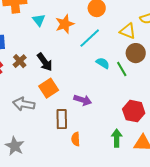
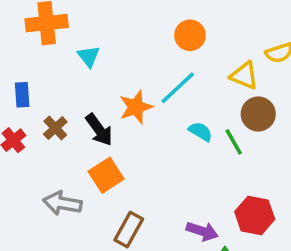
orange star: (65, 24) -> (136, 107), moved
purple arrow: (83, 100) -> (202, 231), moved
brown rectangle: (62, 119) -> (129, 229), turned 30

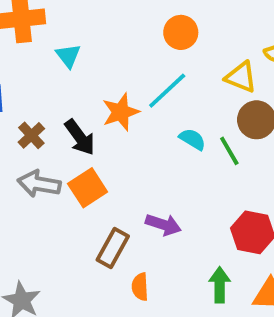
gray arrow: (62, 203) -> (39, 184), moved
purple arrow: (202, 231) -> (163, 225), moved

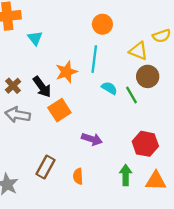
cyan line: (167, 91) -> (94, 59), turned -40
orange square: (88, 188) -> (59, 110), moved
brown rectangle: (113, 248) -> (46, 167), moved

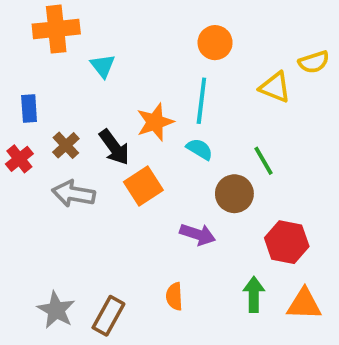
brown circle: (148, 76) -> (234, 194), moved
cyan semicircle: (109, 88) -> (200, 149), moved
brown rectangle: (46, 167) -> (108, 316), moved

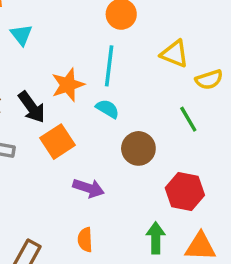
yellow semicircle: (314, 62) -> (209, 80), moved
green line: (263, 161) -> (188, 119), moved
purple arrow: (198, 234) -> (89, 188), moved

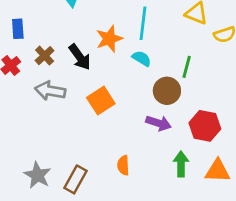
green line: (188, 119) -> (187, 67), moved, turned 45
orange square: (58, 142) -> (101, 101), moved
purple arrow: (89, 188) -> (158, 123), moved

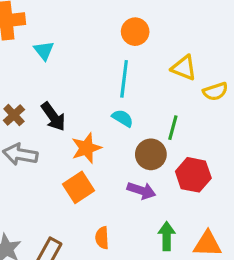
orange star: (109, 39) -> (86, 148), moved
orange square: (101, 101) -> (78, 187), moved
red hexagon: (205, 126) -> (193, 175), moved

